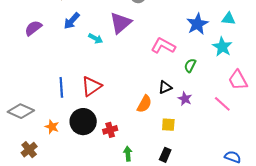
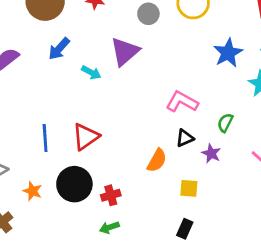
pink L-shape: (163, 46) -> (182, 102), moved
green semicircle: (190, 65) -> (225, 123), moved
green arrow: (128, 154) -> (109, 227), moved, turned -104

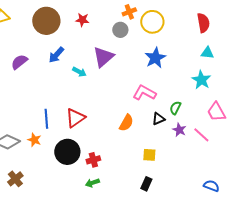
blue star: (228, 53) -> (155, 58), moved
black triangle: (185, 138) -> (158, 119), moved
purple star: (211, 153) -> (179, 130), moved
orange semicircle: (157, 160) -> (126, 123), moved
orange star: (33, 191) -> (34, 140), moved

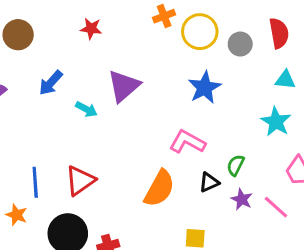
brown circle: (46, 21) -> (18, 35), moved, size x0.7
gray circle: (120, 30) -> (240, 44), moved
orange semicircle: (126, 123) -> (159, 188), size x1.4

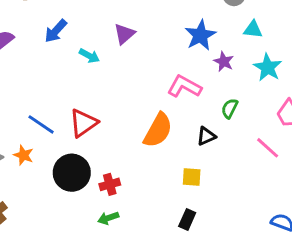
cyan triangle: (285, 80) -> (253, 29), moved
purple triangle: (124, 86) -> (124, 34), size x0.7
blue line: (35, 182) -> (41, 124), turned -52
black triangle: (209, 182) -> (206, 136), moved
purple star: (242, 199) -> (224, 62), moved

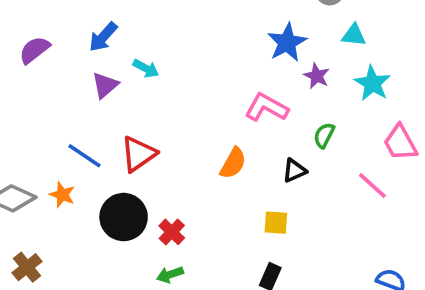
purple triangle: (124, 34) -> (105, 85), moved
orange semicircle: (158, 130) -> (233, 163), size x0.7
red cross: (110, 184) -> (172, 232), turned -30

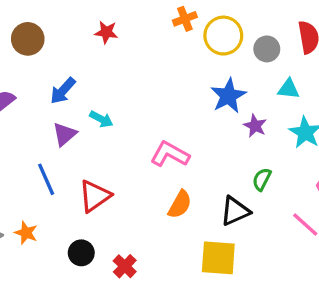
pink L-shape: (267, 107) -> (170, 154), moved
blue line: (85, 156) -> (46, 179), moved, turned 32
black triangle: (294, 171) -> (235, 211), size x1.4
black circle: (124, 217) -> (81, 253), size x0.6
yellow square: (276, 223) -> (218, 258), size x1.6

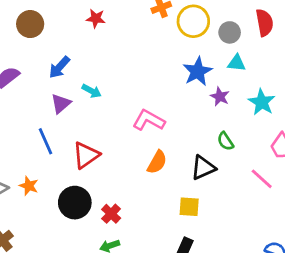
cyan triangle: (289, 89) -> (237, 63), moved
green semicircle: (262, 179) -> (225, 141), turned -60
black circle: (81, 253) -> (75, 203), size x1.5
yellow square: (218, 258) -> (189, 207), size x0.7

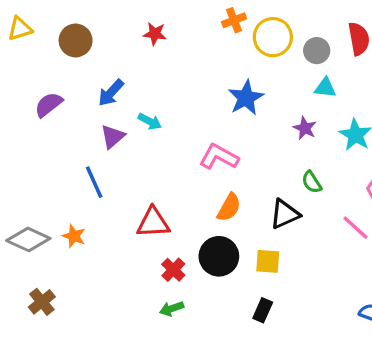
blue star: (198, 71) -> (246, 98), moved
red triangle: (86, 155) -> (153, 223), moved, turned 32
black circle: (75, 203) -> (219, 256), moved

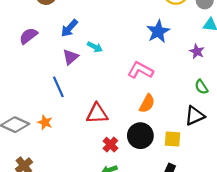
black triangle: (285, 214) -> (195, 116), moved

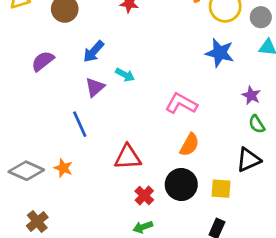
blue star: (158, 31) -> (220, 53), moved, turned -30
purple star: (197, 51) -> (251, 95), moved

